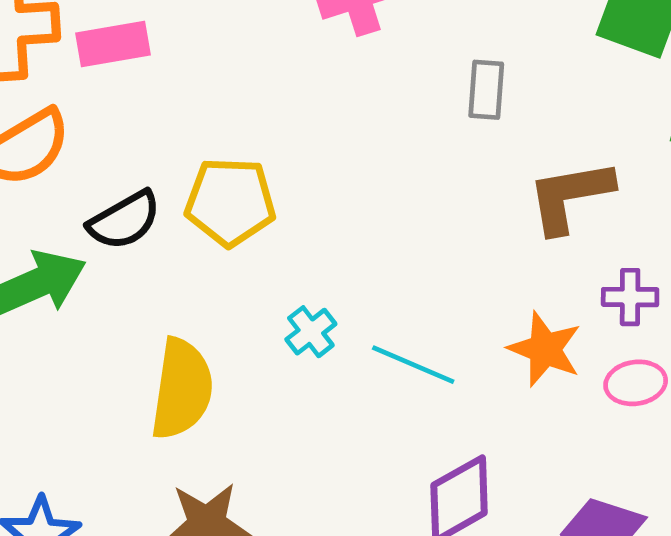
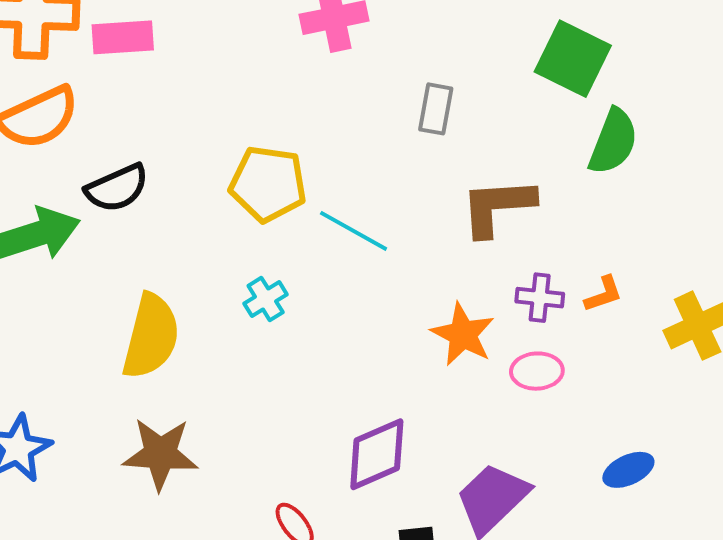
yellow pentagon: (230, 202) -> (268, 184), moved
cyan line: (413, 365) -> (354, 231), moved

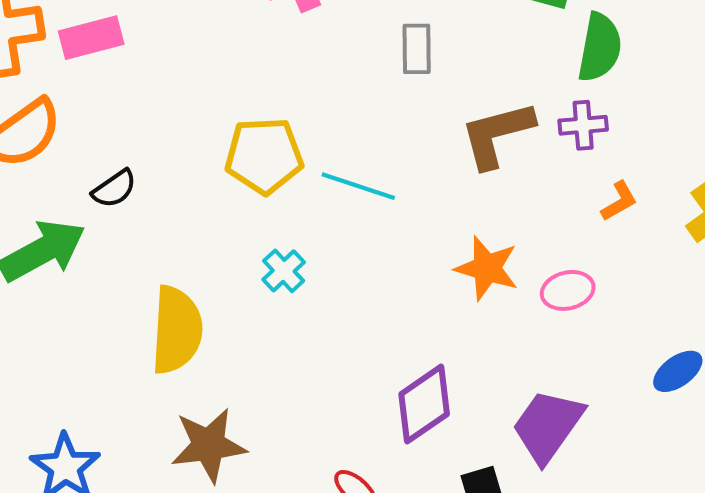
black semicircle: (117, 188) -> (114, 189), size x0.7
purple cross: (540, 298) -> (583, 125), moved

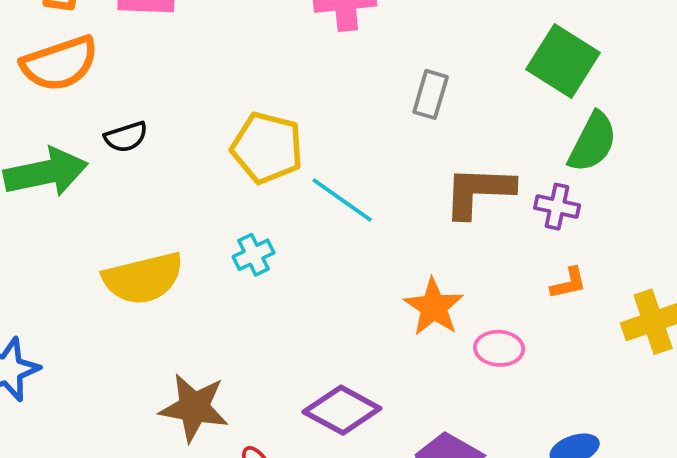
yellow semicircle: (177, 330) -> (143, 278), turned 56
purple diamond: (424, 404) -> (342, 410), turned 46
brown star: (209, 445) -> (194, 408), moved

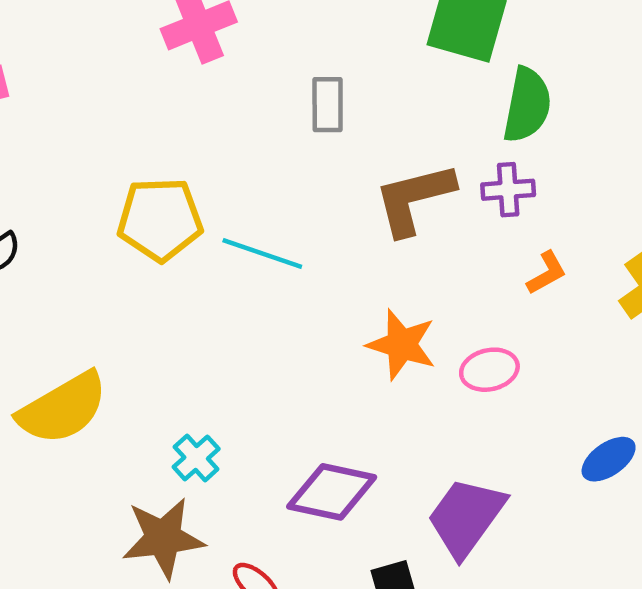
cyan cross: (254, 255) -> (196, 458), moved

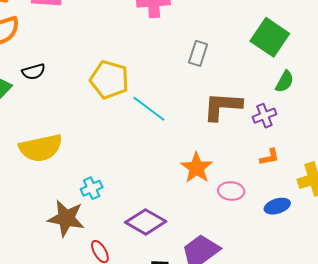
green semicircle: (527, 105) -> (285, 81), size x0.7
purple cross: (508, 190) -> (264, 116), turned -35
blue ellipse: (609, 459) -> (277, 206), moved

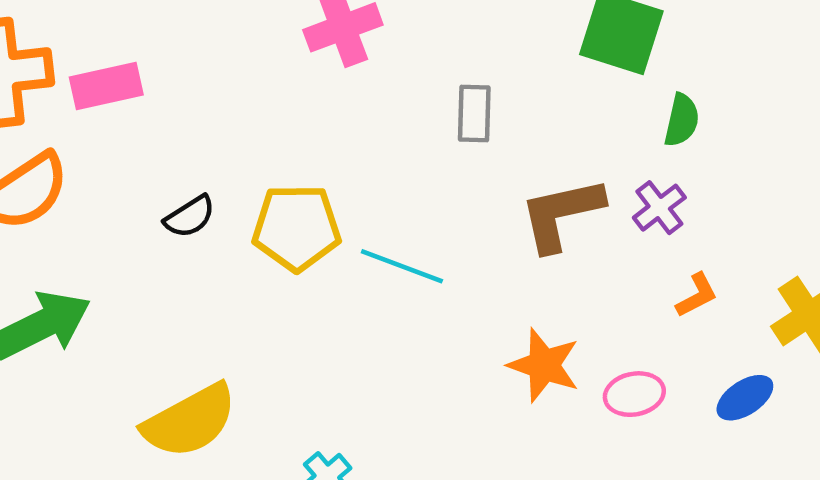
black semicircle: (34, 72) -> (190, 217), moved

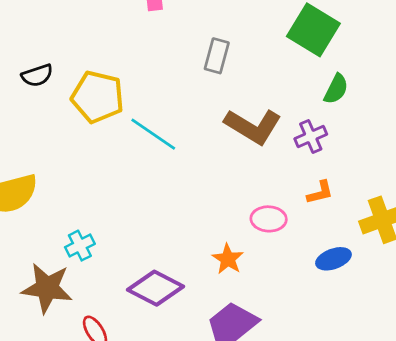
brown L-shape: (561, 214) -> (253, 126), turned -150
orange star: (544, 365) -> (228, 259), moved, size x0.7
pink ellipse: (634, 394) -> (269, 219), moved

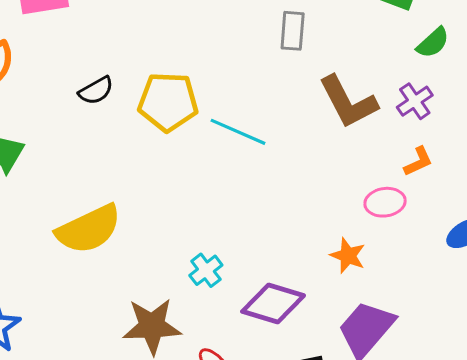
green semicircle: (336, 89) -> (433, 43), turned 32
brown L-shape: (253, 126) -> (348, 102), turned 42
orange L-shape: (320, 193) -> (418, 161), moved
cyan cross: (80, 246) -> (206, 270), moved

